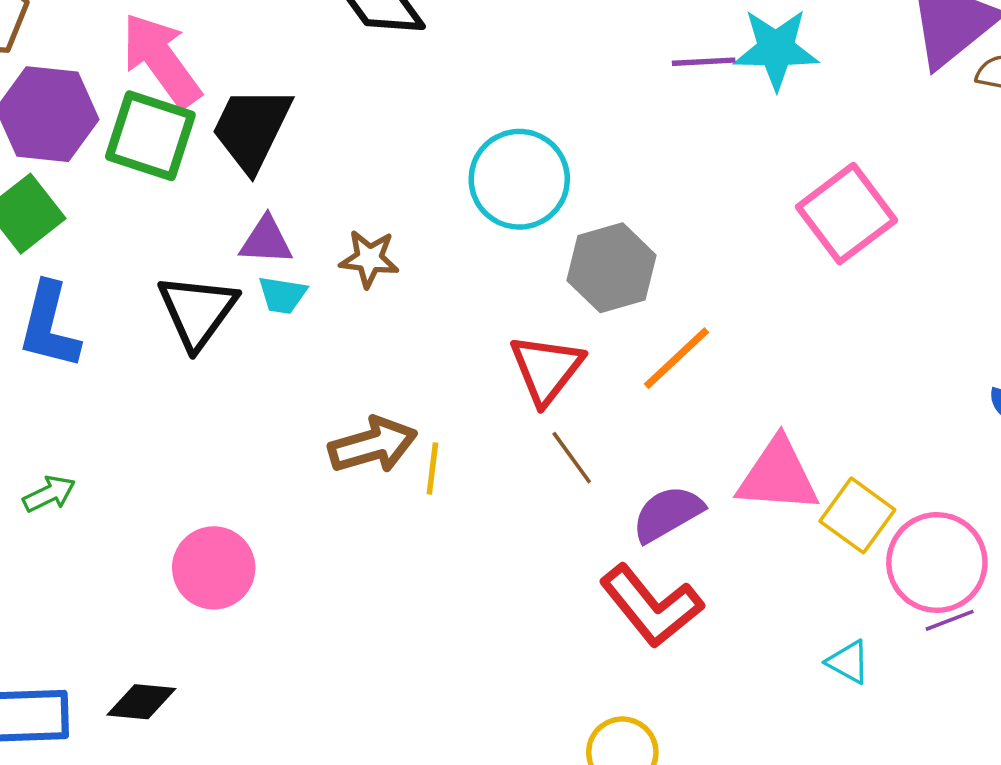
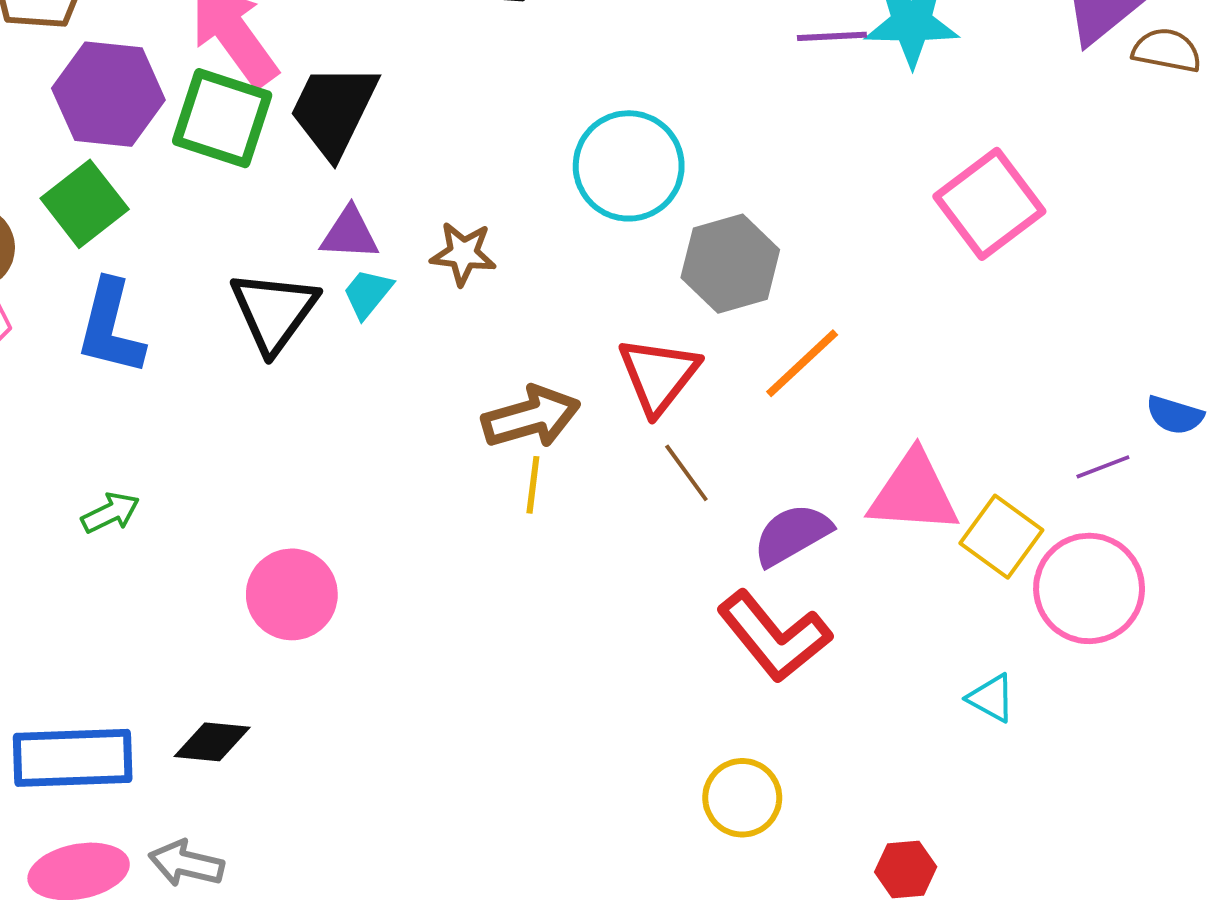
cyan trapezoid: (282, 295) -> (368, 293), turned 120
brown arrow: (373, 445) -> (531, 417), moved
purple line: (950, 620) -> (1103, 467), moved

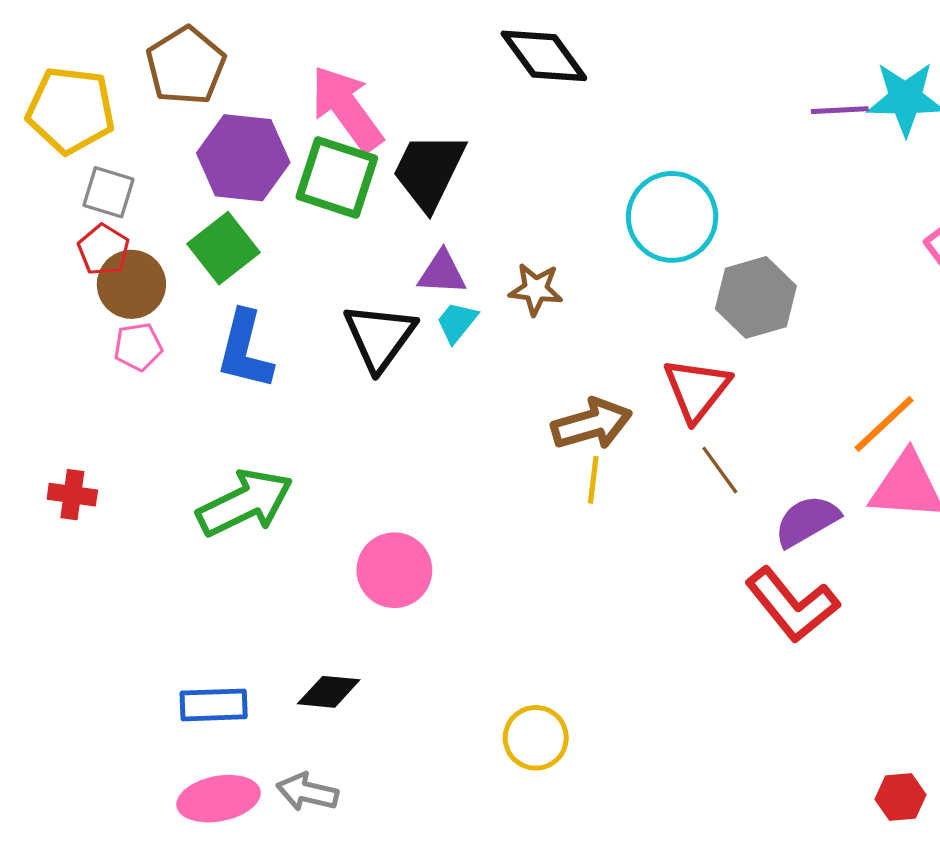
orange line: (802, 363) -> (884, 424), moved
green arrow: (110, 513) -> (245, 503), size x2.0
blue rectangle: (73, 758) -> (214, 705), size x0.7
yellow circle: (742, 798) -> (536, 738), moved

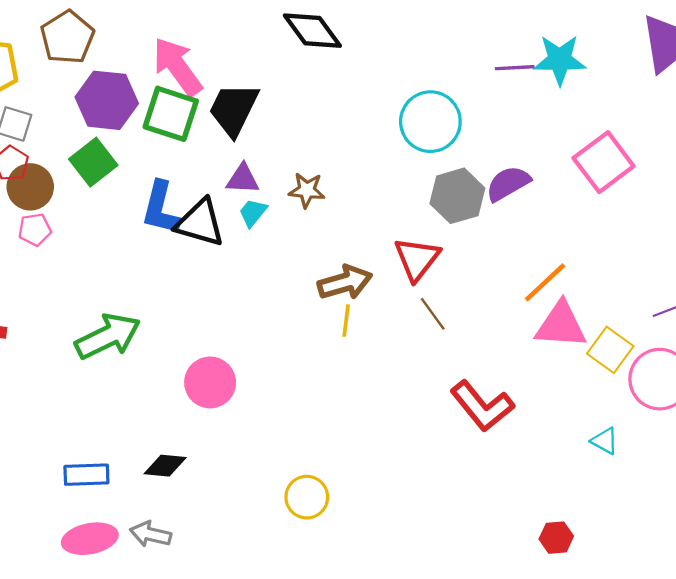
cyan circle: (672, 217) -> (430, 122), moved
black triangle: (380, 337) -> (200, 223), turned -50
blue L-shape: (245, 350) -> (161, 208), moved
purple semicircle: (807, 521) -> (508, 183), moved

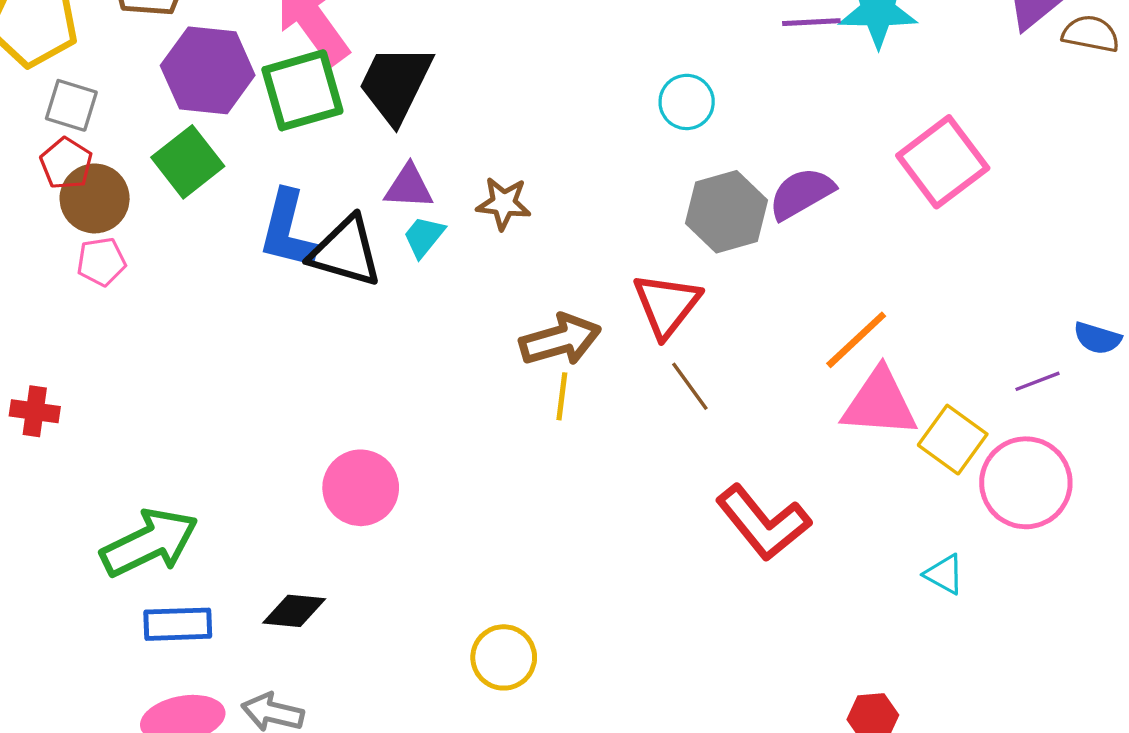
green square: (171, 114) -> (302, 90), turned -34
cyan circle: (430, 122) -> (687, 102), size x0.6
green arrow: (108, 336) -> (149, 543), moved

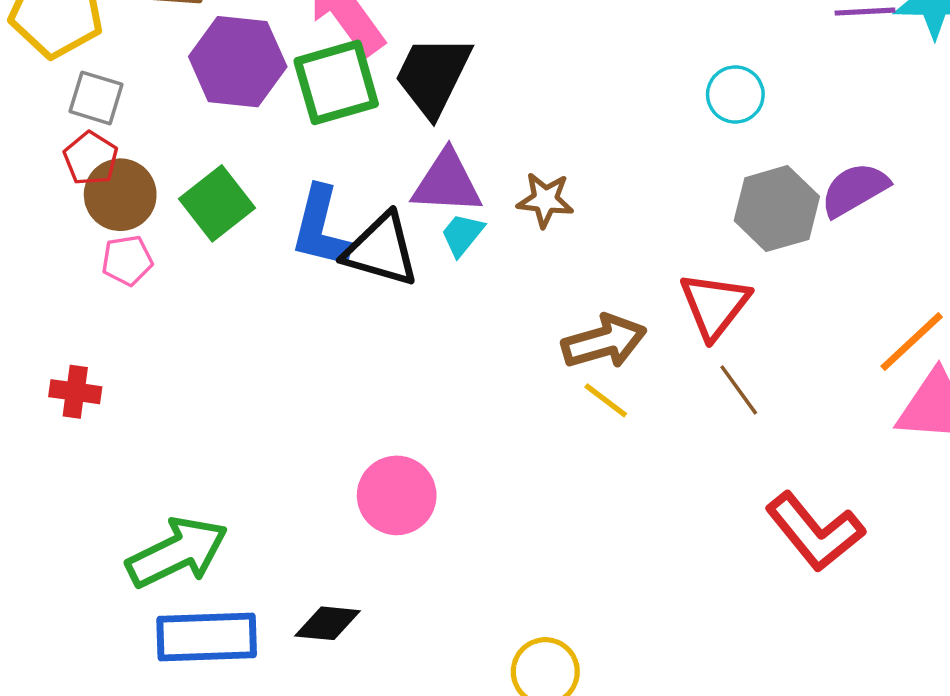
green square: (188, 162) -> (217, 203), moved
purple triangle: (409, 187) -> (447, 183), size x1.4
yellow line: (562, 396) -> (606, 400), turned -60
red cross: (35, 411) -> (75, 392), moved
blue rectangle: (178, 624) -> (207, 637), size x1.4

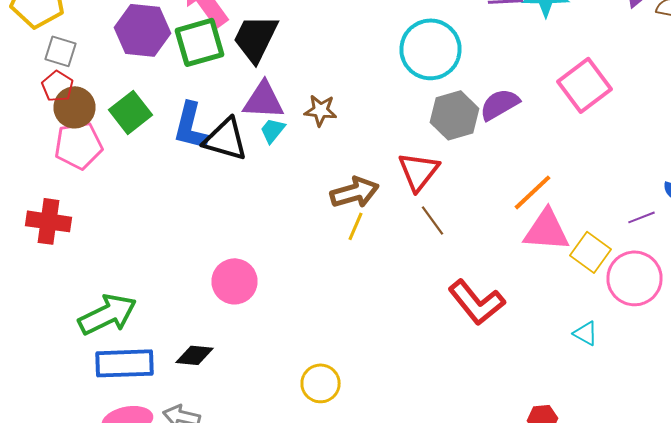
cyan circle: (735, 95) -> (430, 49), size x1.8
pink pentagon: (127, 260) -> (78, 145), size x1.6
red cross: (75, 392) -> (48, 221), size x1.5
yellow line: (606, 400) -> (356, 226), turned 76

